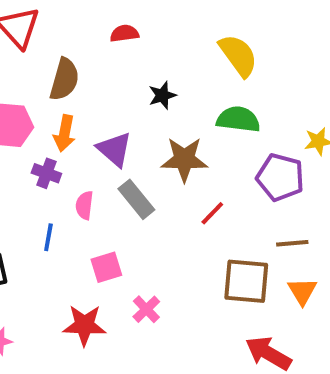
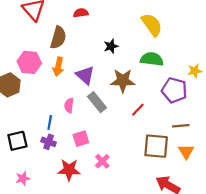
red semicircle: (124, 33) -> (81, 13), moved
purple cross: (46, 173) -> (49, 142), moved

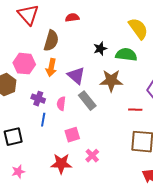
green semicircle: (152, 59) -> (126, 55), moved
red line: (138, 110) -> (135, 110), moved, turned 48
purple cross: (49, 142) -> (38, 99), moved

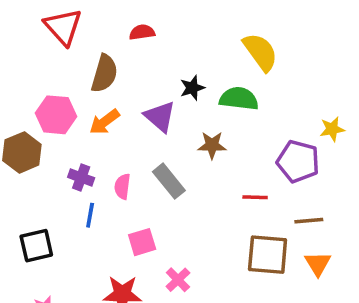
orange arrow: (51, 68) -> (104, 122), turned 42
purple triangle: (76, 76) -> (160, 117), moved
brown star: (111, 81) -> (212, 145), size x0.7

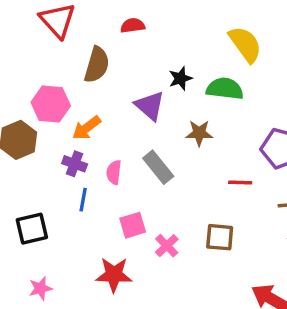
orange arrow: (104, 122) -> (87, 128), moved
brown square: (268, 255) -> (220, 237), moved, size x0.7
pink cross: (178, 280) -> (167, 246), moved

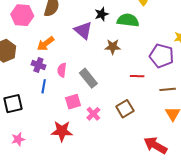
pink hexagon: (51, 104) -> (22, 15), moved
gray rectangle: (158, 167) -> (88, 78), moved
brown square: (220, 237) -> (125, 109), turned -36

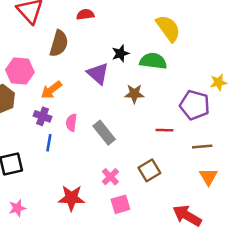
pink hexagon: (22, 15) -> (20, 71), moved
pink square: (73, 102) -> (120, 204), moved

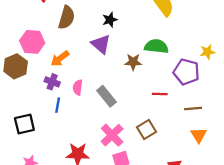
black star: (120, 53) -> (110, 20), moved
green semicircle: (153, 61) -> (156, 46), moved
pink cross: (110, 177) -> (112, 135), size x1.5

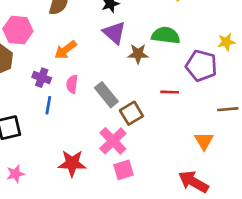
purple triangle: (101, 44) -> (114, 33), moved
orange arrow: (60, 59) -> (65, 50), moved
brown line: (193, 108) -> (228, 109), moved
brown square: (146, 130) -> (131, 113), moved
orange triangle: (199, 135) -> (204, 141), moved

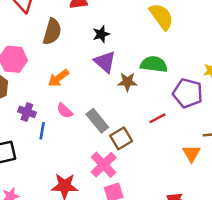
purple cross: (42, 78) -> (27, 112), moved
pink semicircle: (72, 84) -> (65, 111), turned -54
red line: (170, 92) -> (158, 118), turned -30
orange triangle: (204, 141) -> (191, 153), moved

